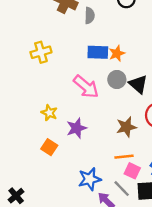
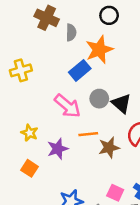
blue rectangle: (98, 52) -> (80, 70), turned -42
orange star: (117, 53) -> (99, 50), moved, size x1.6
orange line: (124, 157) -> (88, 134), moved

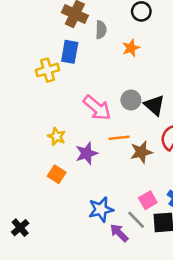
orange star: (99, 50) -> (131, 48), size x0.6
blue rectangle: (80, 70) -> (70, 52), moved, turned -40
pink square: (115, 193) -> (148, 200), turned 35

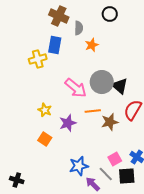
orange star: (131, 48) -> (92, 45), moved
gray circle: (131, 100) -> (102, 82), size x1.5
black cross: (20, 228) -> (17, 180), turned -32

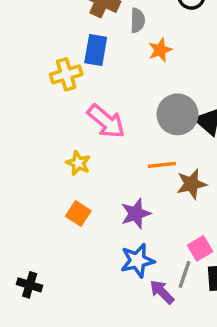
pink arrow: (76, 88) -> (106, 121), moved
purple star: (68, 123) -> (136, 214), moved
gray line: (106, 174) -> (184, 274), turned 63

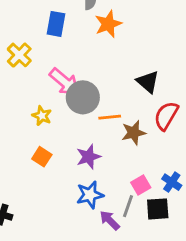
orange star: (160, 50) -> (108, 24), size x1.4
yellow cross: (66, 74) -> (19, 55), moved, turned -30
gray circle: (178, 114) -> (83, 97), moved

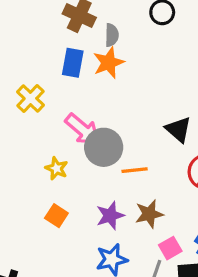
orange star: (108, 24) -> (109, 63), moved
brown star: (134, 133) -> (149, 214), moved

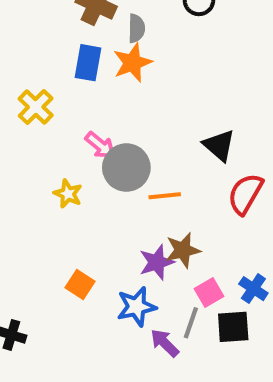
pink arrow: (82, 129) -> (100, 145), size x0.7
orange square: (56, 216) -> (80, 284), moved
purple star: (110, 216) -> (157, 262), moved

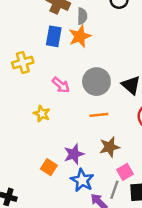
yellow cross: (36, 107) -> (23, 63), turned 30
gray circle: (126, 168) -> (96, 82), moved
purple star: (157, 262) -> (74, 154), moved
blue star: (136, 307) -> (82, 180), turned -30

